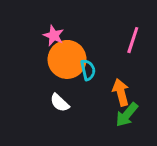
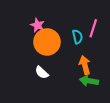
cyan semicircle: (88, 70) -> (77, 37), moved
green arrow: (127, 115) -> (89, 81), turned 60

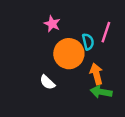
pink star: (38, 25) -> (52, 24), moved
orange circle: (47, 42) -> (69, 54), moved

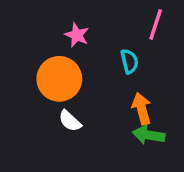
pink line: (106, 32) -> (156, 25), moved
orange circle: (69, 54) -> (59, 79), moved

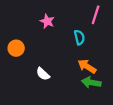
orange circle: (59, 79) -> (16, 48), moved, size x0.6
orange arrow: (142, 109) -> (87, 66), turned -42

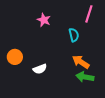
orange circle: (16, 48) -> (15, 57), moved
white semicircle: (43, 74) -> (40, 69), turned -64

